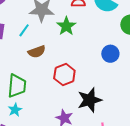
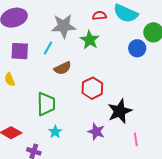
blue circle: (110, 54) -> (137, 48), moved
cyan star: (15, 110) -> (55, 132), moved

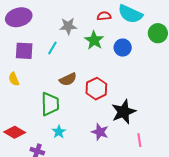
gray star: (64, 26) -> (68, 26), size x0.7
blue circle: (137, 48) -> (123, 48), moved
brown semicircle: (63, 68) -> (68, 79), moved

